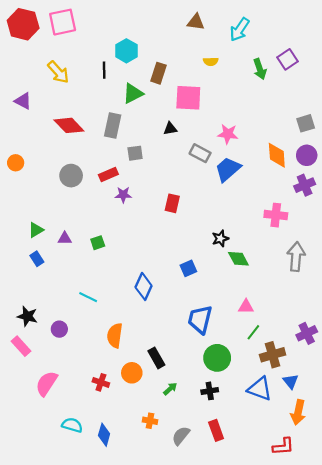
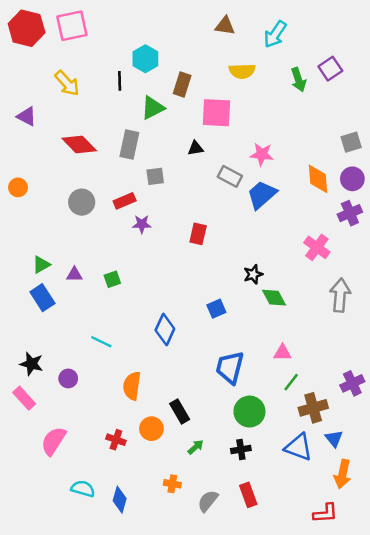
yellow semicircle: (211, 61) -> (242, 71), size x1.5
pink cross: (276, 215) -> (317, 247), turned 30
blue rectangle: (37, 259) -> (42, 298), size x1.5

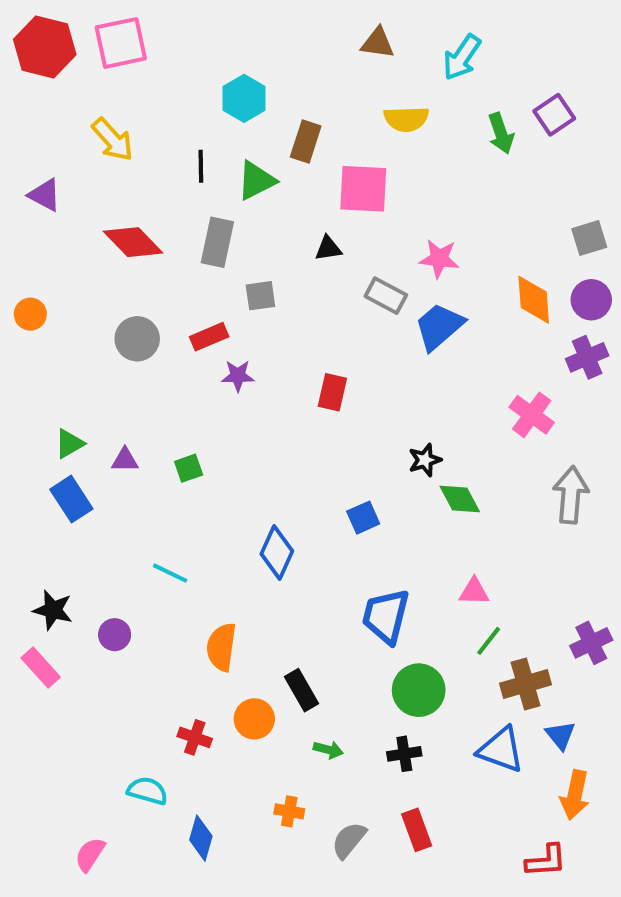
black line: (120, 81) -> (201, 166), moved
pink semicircle: (54, 441) -> (90, 855), moved, size x0.7
green arrow: (196, 447) -> (328, 750), turned 56
cyan semicircle: (83, 489) -> (147, 791), moved

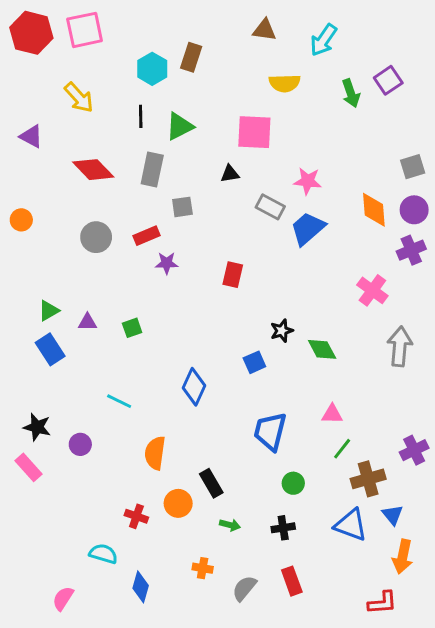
cyan hexagon: (244, 98) -> (152, 69), moved
brown rectangle: (306, 142) -> (191, 57), moved
black star: (425, 460) -> (282, 331), moved
green circle: (419, 690) -> (293, 483), size x0.6

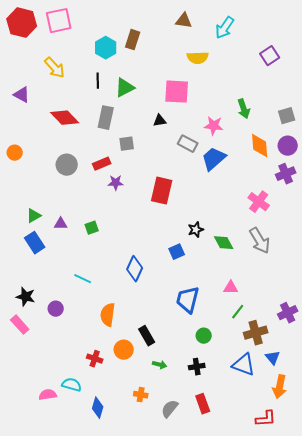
green arrow: (351, 93) -> (244, 109), moved
red rectangle: (233, 275) -> (162, 191), size x1.5
gray arrow: (400, 347) -> (260, 241), moved, turned 144
pink semicircle: (63, 598) -> (48, 395), moved, turned 48

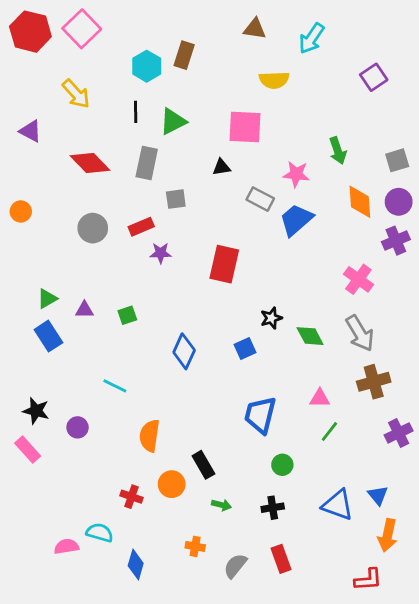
pink square: (59, 21) -> (82, 29), turned -32
blue diamond: (135, 269) -> (184, 351), moved
brown cross: (256, 333) -> (374, 382), moved

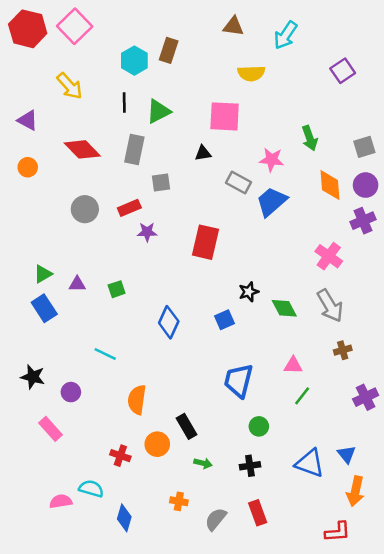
orange circle: (21, 211) -> (28, 167), moved
brown cross: (374, 382) -> (343, 350), size x0.6
pink rectangle: (28, 450) -> (51, 429), moved

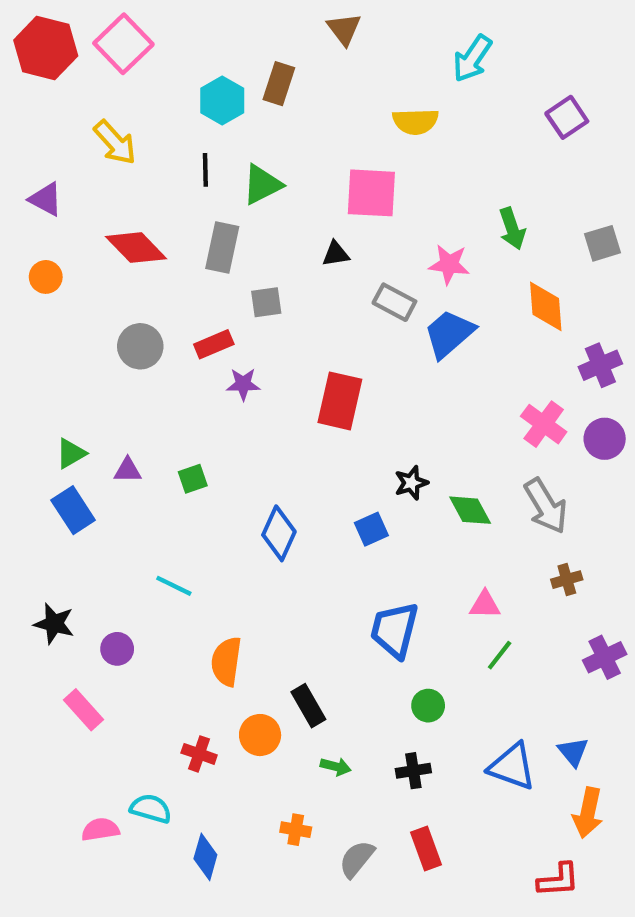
brown triangle: (233, 26) -> (344, 29), moved, turned 45
purple circle: (366, 185) -> (605, 439), moved

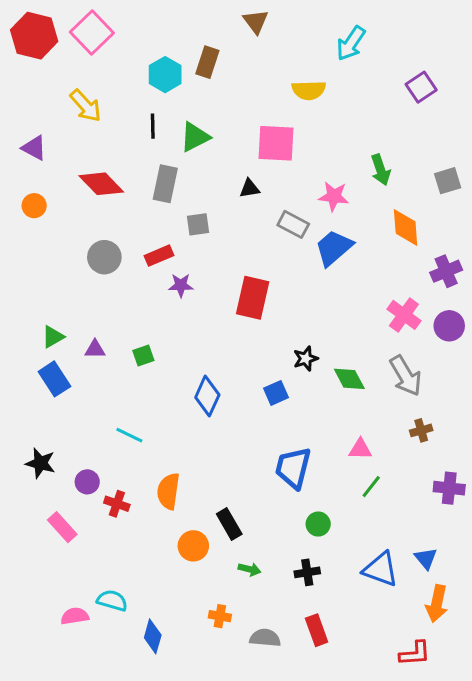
purple cross: (605, 657) -> (449, 488), turned 32
red cross: (199, 754) -> (117, 504), moved
gray semicircle: (357, 859) -> (265, 638), turned 56

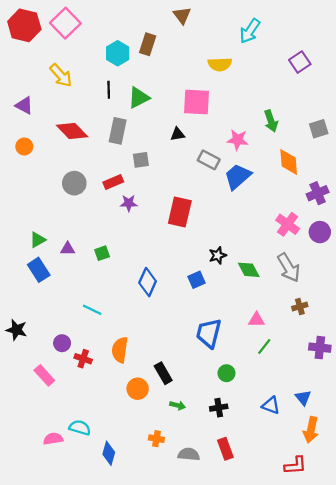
black star: (40, 463) -> (16, 330), moved
blue triangle: (381, 569) -> (271, 405), size x0.7

